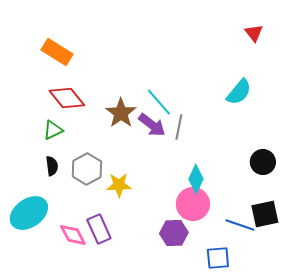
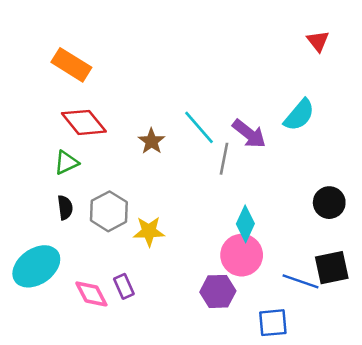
brown star: (121, 113) -> (151, 141), size x0.7
purple arrow: (152, 125) -> (249, 134), moved
purple rectangle: (99, 229) -> (124, 286), size x0.7

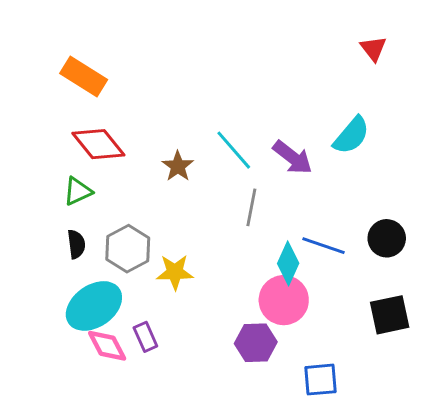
gray line: (224, 159) -> (251, 207), moved
cyan ellipse: (36, 266) -> (94, 306), moved
blue line: (300, 281) -> (323, 246), moved

